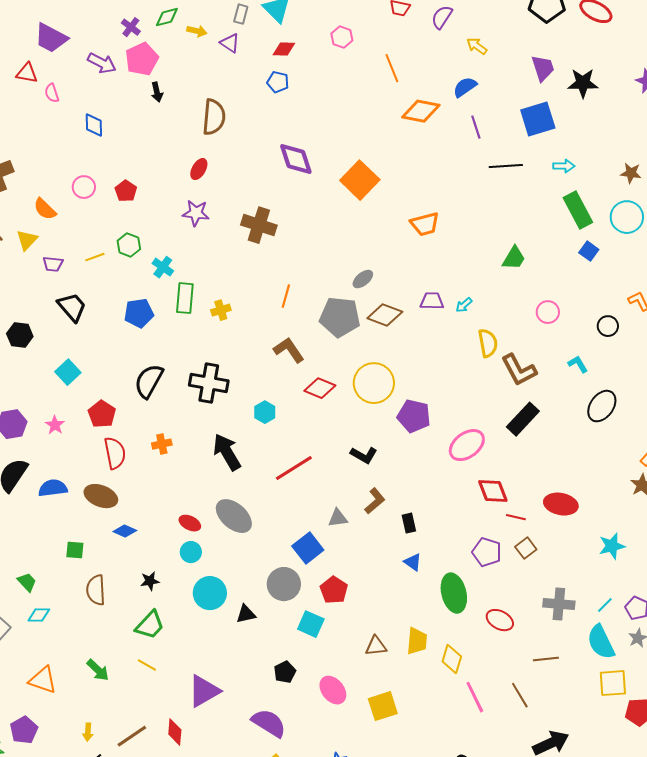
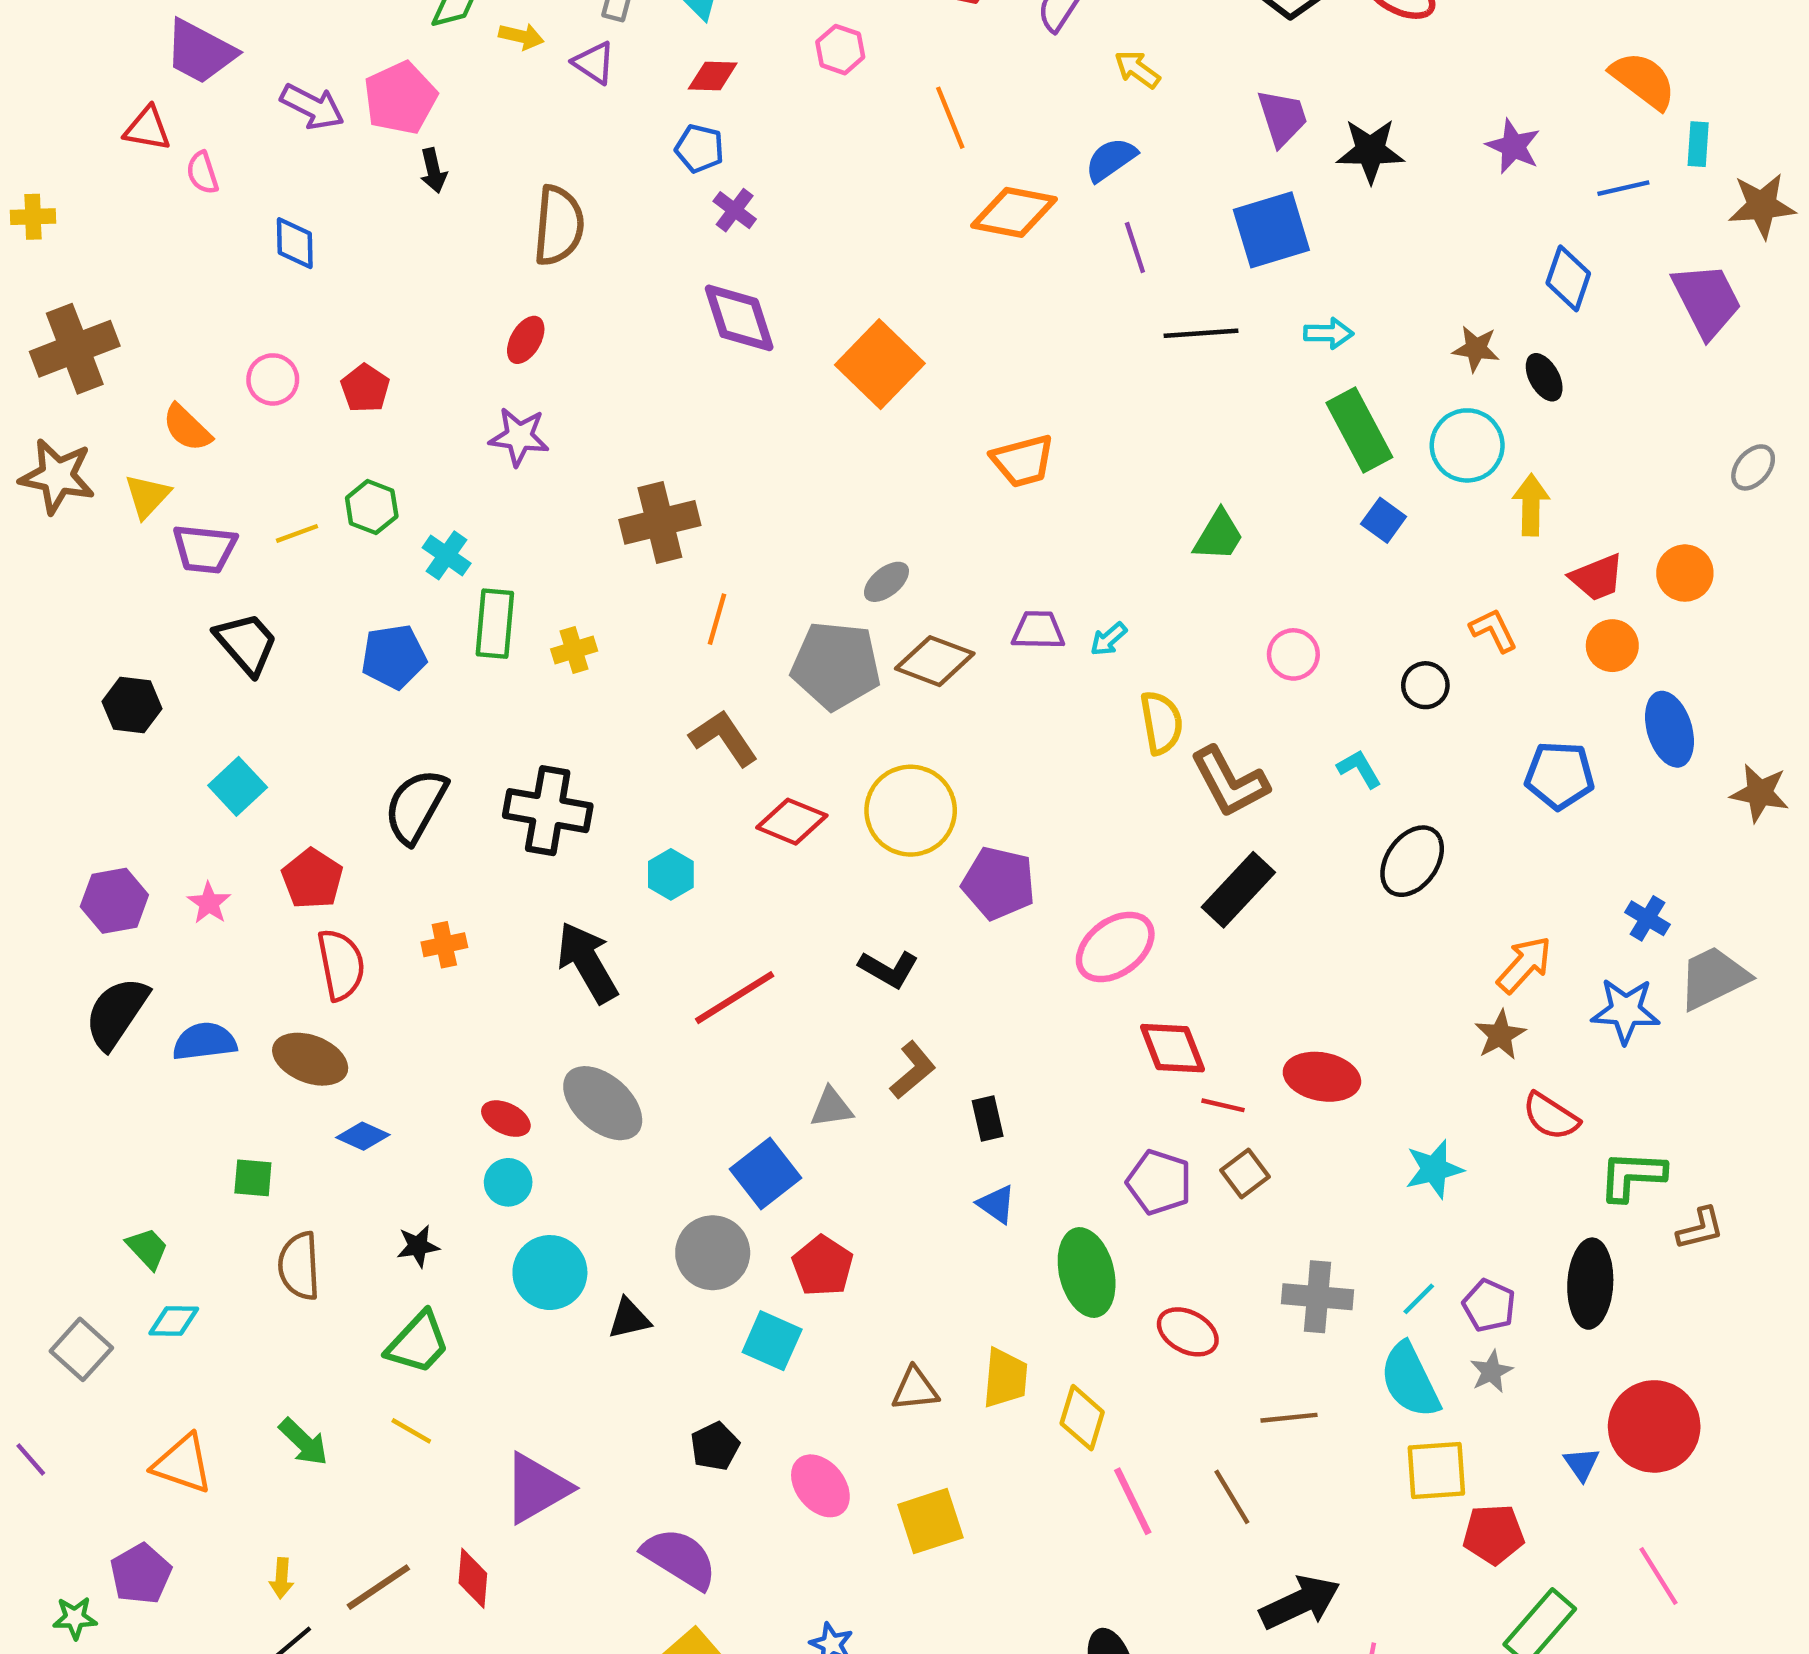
purple cross: (131, 27) -> (735, 210), moved
brown cross: (259, 225) -> (660, 522), moved, turned -32
purple trapezoid: (53, 264) -> (205, 549), size x1.4

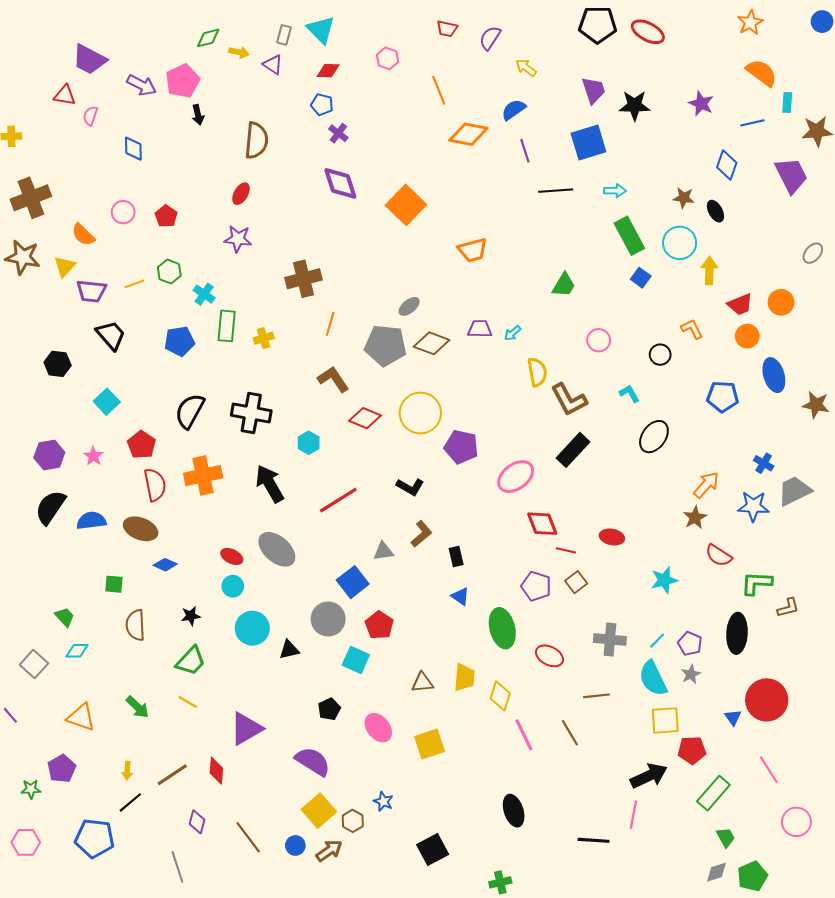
pink semicircle: (202, 173) -> (90, 116), turned 36
orange cross: (444, 945) -> (203, 476), size x1.8
red ellipse: (1322, 1077) -> (612, 537), size x0.7
black arrow: (1300, 1602) -> (649, 776), moved

